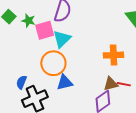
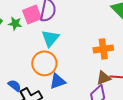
pink square: (45, 30) -> (32, 14), moved
blue semicircle: (21, 82) -> (15, 86), turned 112

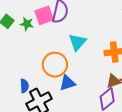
cyan triangle: (50, 38) -> (77, 42), moved
blue semicircle: (15, 86) -> (24, 86), turned 48

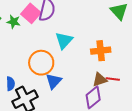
pink square: (44, 15) -> (31, 13), turned -30
blue triangle: (67, 83) -> (54, 81), turned -30

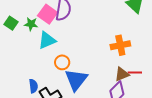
cyan triangle: (64, 40) -> (47, 40), moved, turned 30
orange circle: (41, 63) -> (62, 62), size x0.6
blue triangle: (54, 81) -> (76, 80), size x1.4

